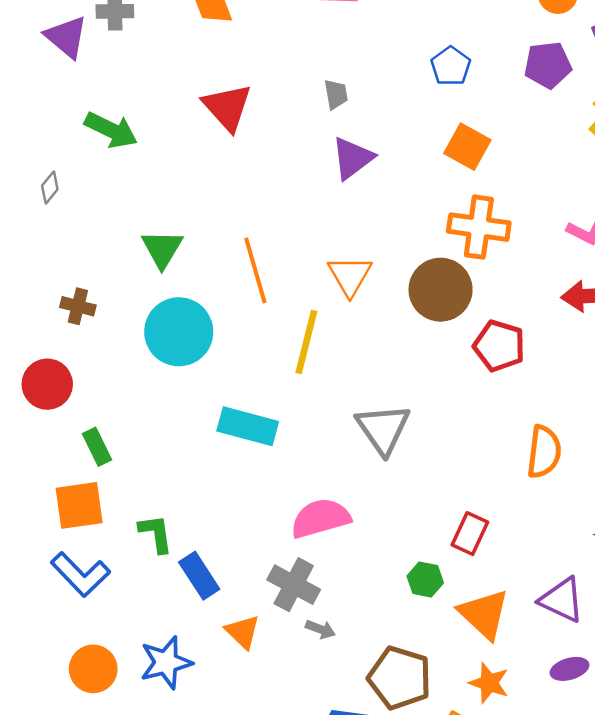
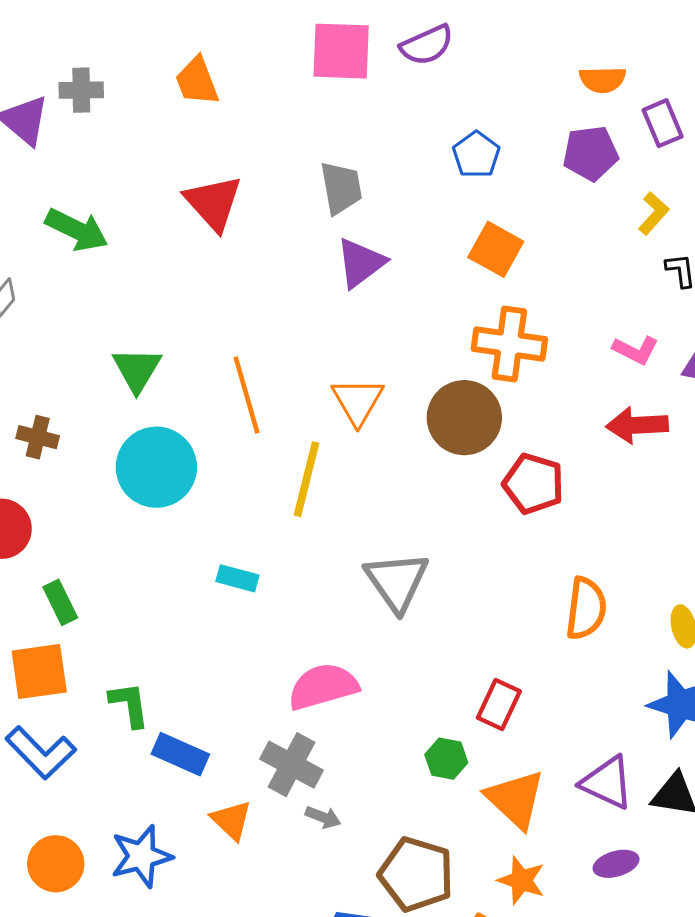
gray trapezoid: (336, 94) -> (341, 188), size x1.5
cyan rectangle: (248, 426) -> (237, 578), size x0.6
blue rectangle: (199, 576) -> (180, 754), turned -33

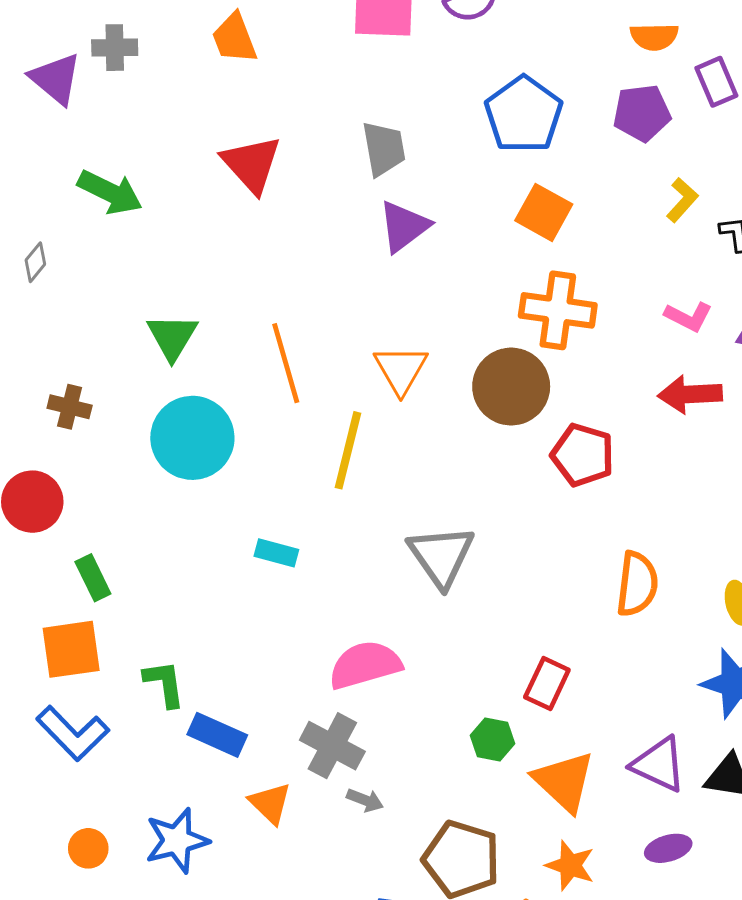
blue pentagon: (476, 155) -> (524, 114), size x1.6
yellow L-shape: (654, 213) -> (682, 200), moved
orange circle: (56, 864) -> (88, 848), size x0.7

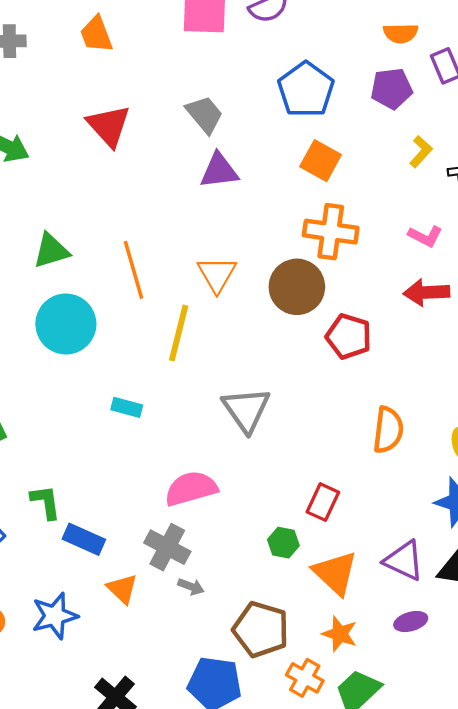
gray trapezoid: (384, 149) -> (204, 114), turned -30
purple triangle: (404, 226) -> (219, 171), turned 30
green triangle: (172, 337) -> (51, 251), turned 42

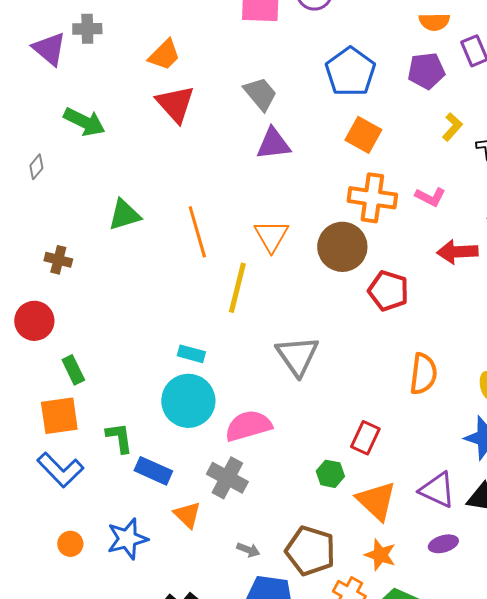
orange trapezoid: (96, 34) -> (164, 55), moved, turned -114
pink L-shape: (425, 236) -> (430, 197), moved
cyan circle: (66, 324) -> (188, 401), moved
gray arrow: (191, 587) -> (248, 550), moved

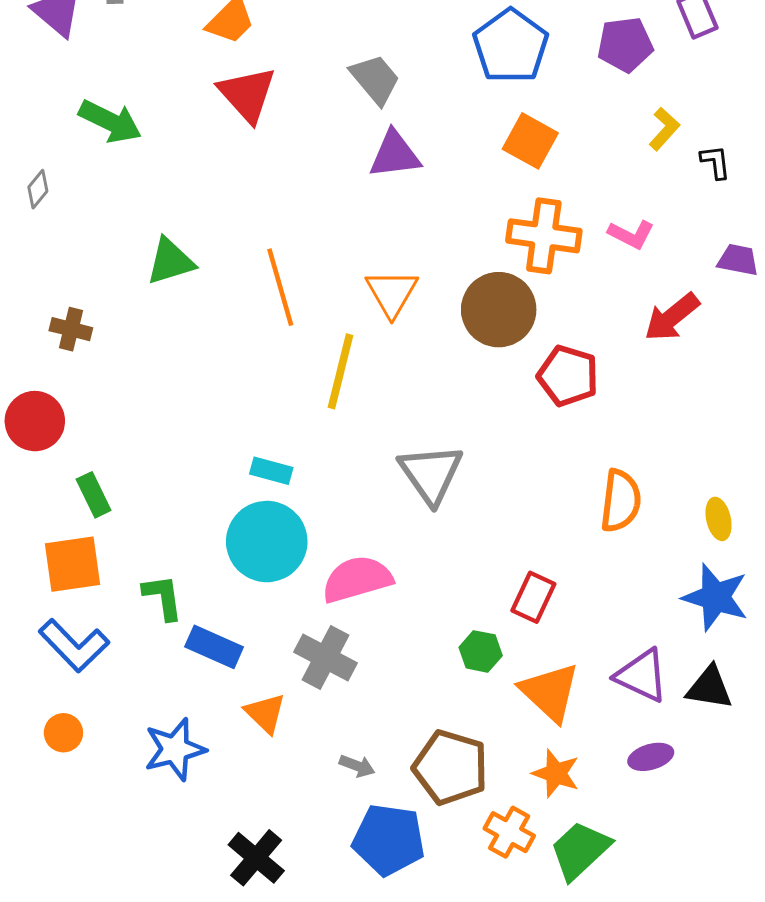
red arrow: (457, 252) -> (672, 317), turned -36
orange circle: (70, 544) -> (63, 733), moved

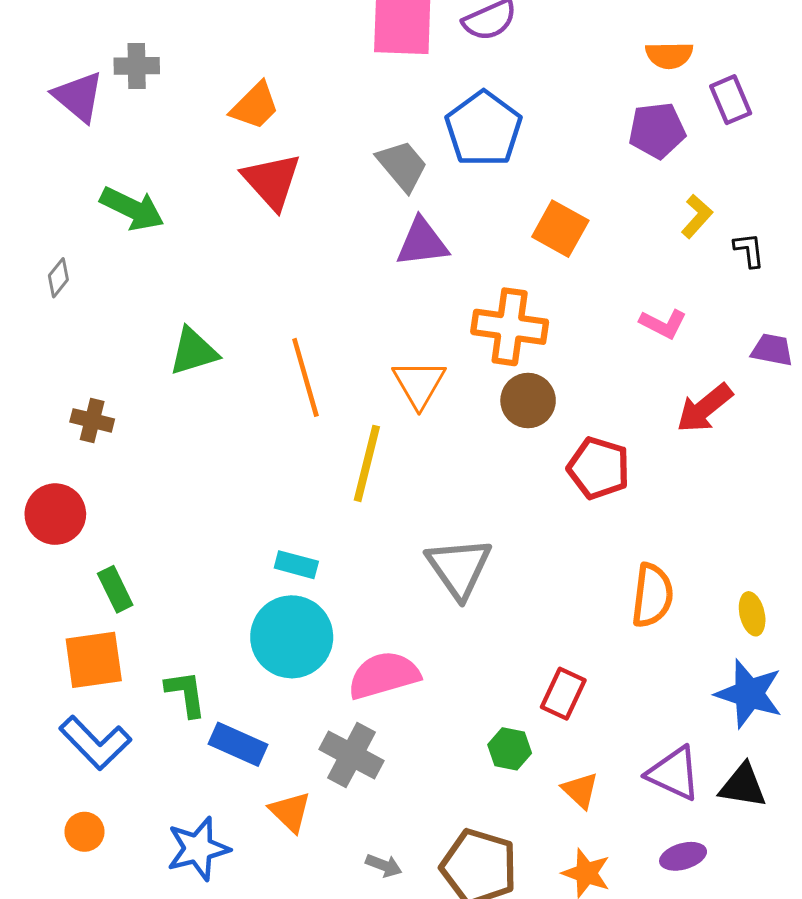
blue pentagon: (511, 46) -> (484, 129), moved
orange cross: (544, 236) -> (510, 327), moved
brown circle: (499, 310) -> (528, 400), size x0.7
orange triangle: (550, 692) -> (580, 790), size x0.6

